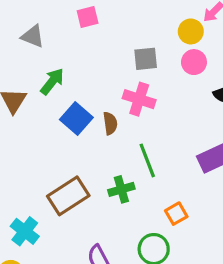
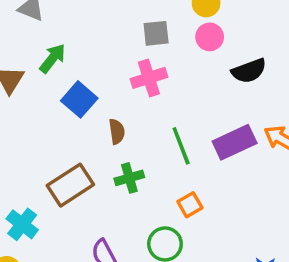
pink cross: (139, 99) -> (149, 78), turned -36
brown semicircle: (110, 123) -> (117, 132), moved
green line: (147, 160) -> (181, 146), moved

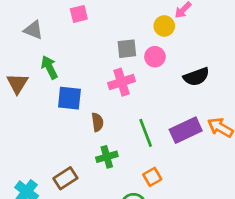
pink circle: (210, 37) -> (155, 57), moved
green arrow: (53, 58) -> (49, 67), turned -65
blue square: (79, 99) -> (69, 98), turned -35
brown rectangle: (70, 185) -> (65, 178), moved, size x0.7

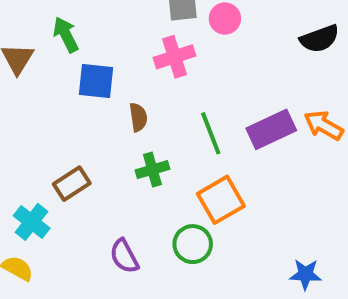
black semicircle: (196, 77) -> (320, 39), moved
orange square: (152, 177) -> (221, 200), size x1.6
brown rectangle: (65, 178) -> (72, 184), moved

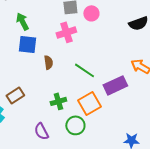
green arrow: (66, 35) -> (22, 21), moved
purple rectangle: (271, 129) -> (115, 85), moved
green line: (211, 133) -> (84, 70), turned -35
green cross: (152, 170) -> (58, 101), moved

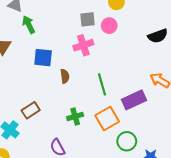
green arrow: (22, 21) -> (29, 25), moved
green line: (84, 70) -> (102, 84), turned 40
green circle: (75, 125) -> (127, 141), moved

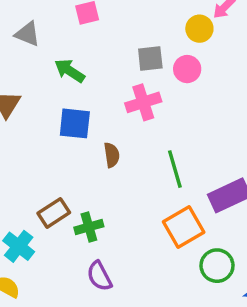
green arrow: (29, 25) -> (70, 71), moved, turned -30
green cross: (75, 116) -> (89, 227), moved

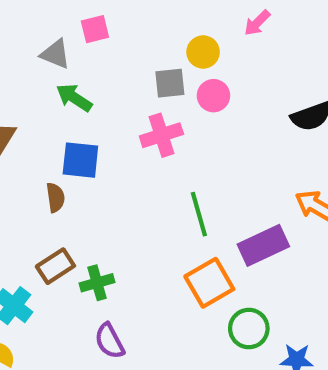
yellow circle: (199, 29) -> (203, 52), moved
gray triangle: (27, 34) -> (55, 54), moved
brown semicircle: (112, 155) -> (55, 198), moved

